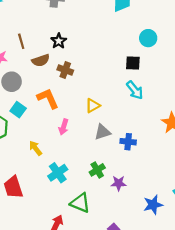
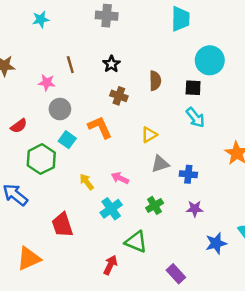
cyan circle: (148, 38) -> (210, 60), size x1.5
brown semicircle: (41, 60) -> (155, 81), moved, turned -72
pink arrow: (64, 127) -> (120, 178), moved, turned 98
purple star: (119, 183) -> (195, 209), moved

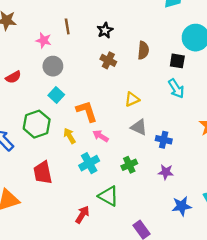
orange L-shape: (100, 127) -> (87, 111), moved
green hexagon: (41, 159) -> (37, 124), moved
gray triangle: (160, 164) -> (139, 127), turned 36

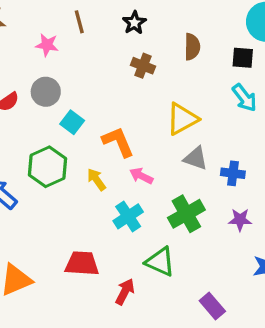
gray circle: (53, 66) -> (46, 92), moved
yellow triangle: (132, 99) -> (182, 119), size x1.5
green cross: (129, 165) -> (186, 214), size x1.5
red trapezoid: (43, 173) -> (82, 264), moved, turned 110

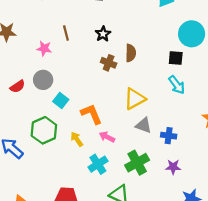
brown semicircle: (192, 47) -> (131, 53), moved

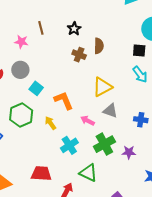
blue cross: (169, 136) -> (141, 120), moved
pink arrow: (107, 137) -> (88, 121), moved
purple star: (173, 167) -> (129, 152), moved

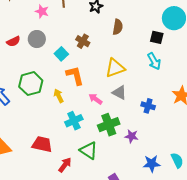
brown cross: (79, 55) -> (83, 41), moved
cyan square: (36, 88) -> (61, 54), moved

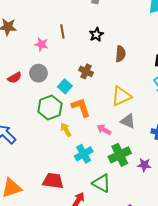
green hexagon: (31, 84) -> (50, 108), moved

